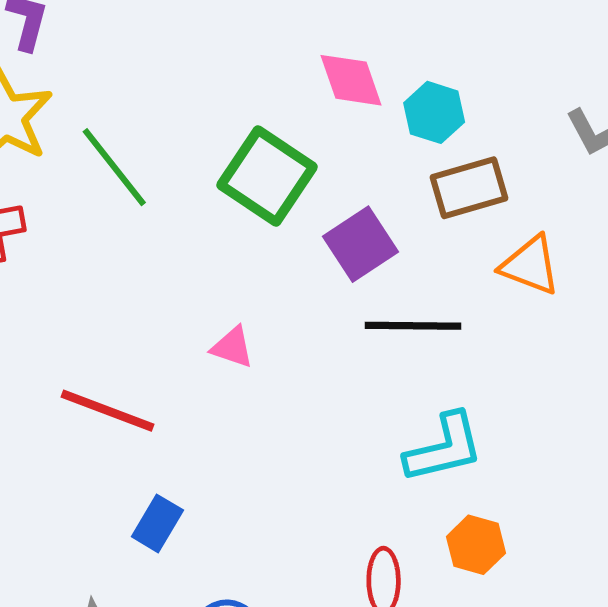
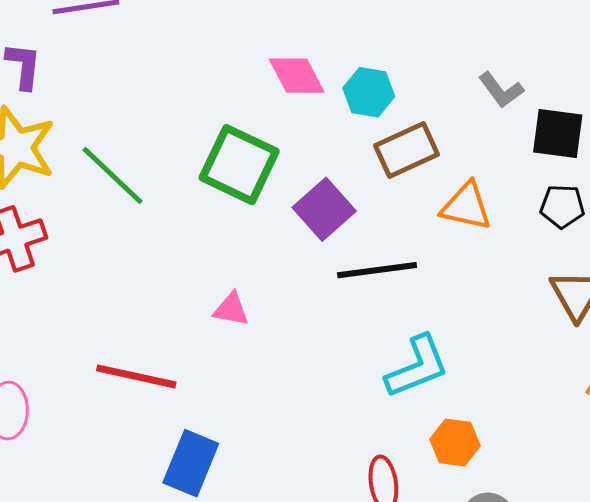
blue rectangle: (157, 523) -> (191, 463), size x1.4

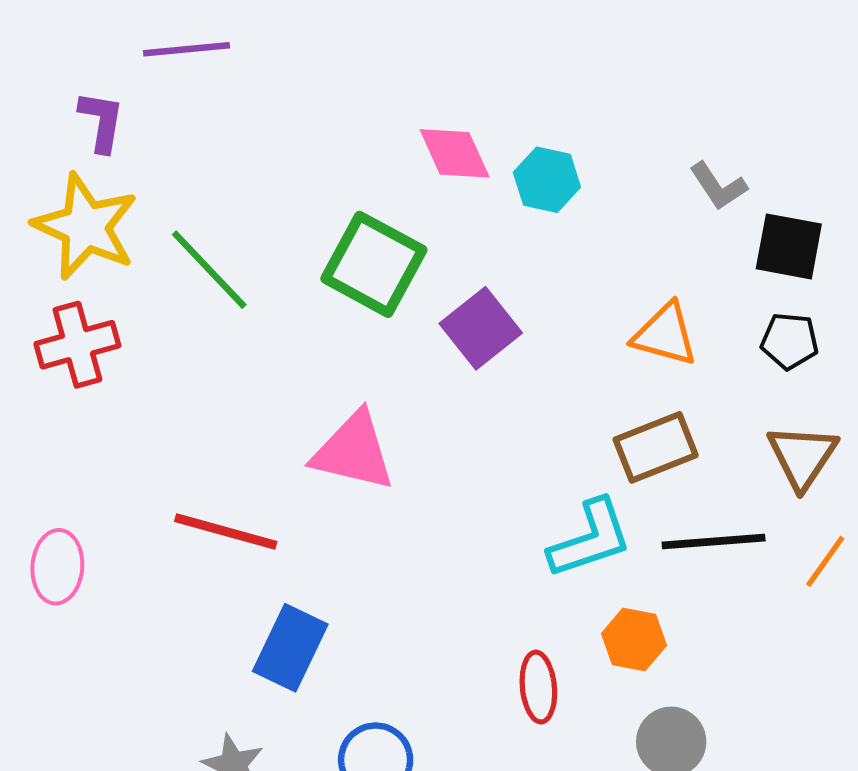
brown rectangle: (407, 150) -> (656, 447), moved
black line: (377, 270) -> (714, 542), moved
pink triangle: (231, 309) -> (353, 451), size x1.8

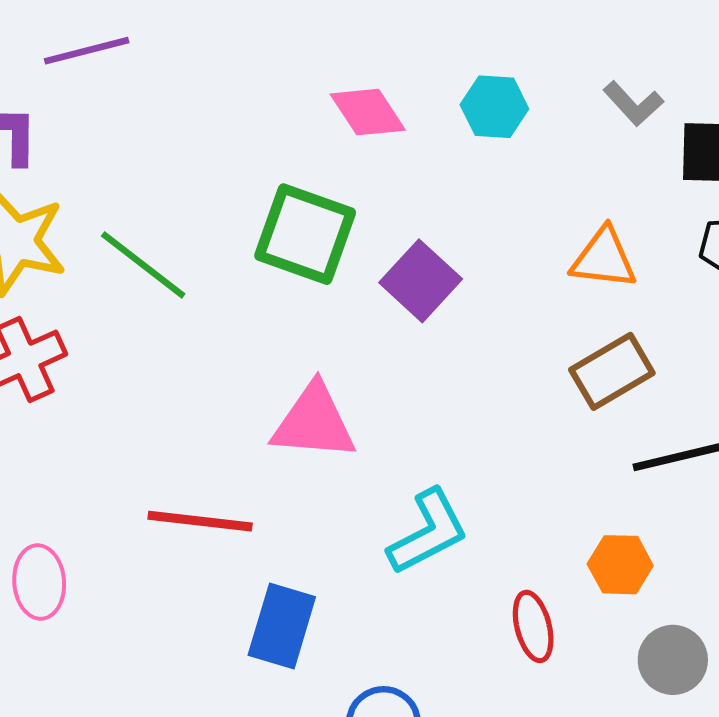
cyan hexagon: (547, 180) -> (494, 107), moved
cyan L-shape: (590, 539) -> (428, 532), moved

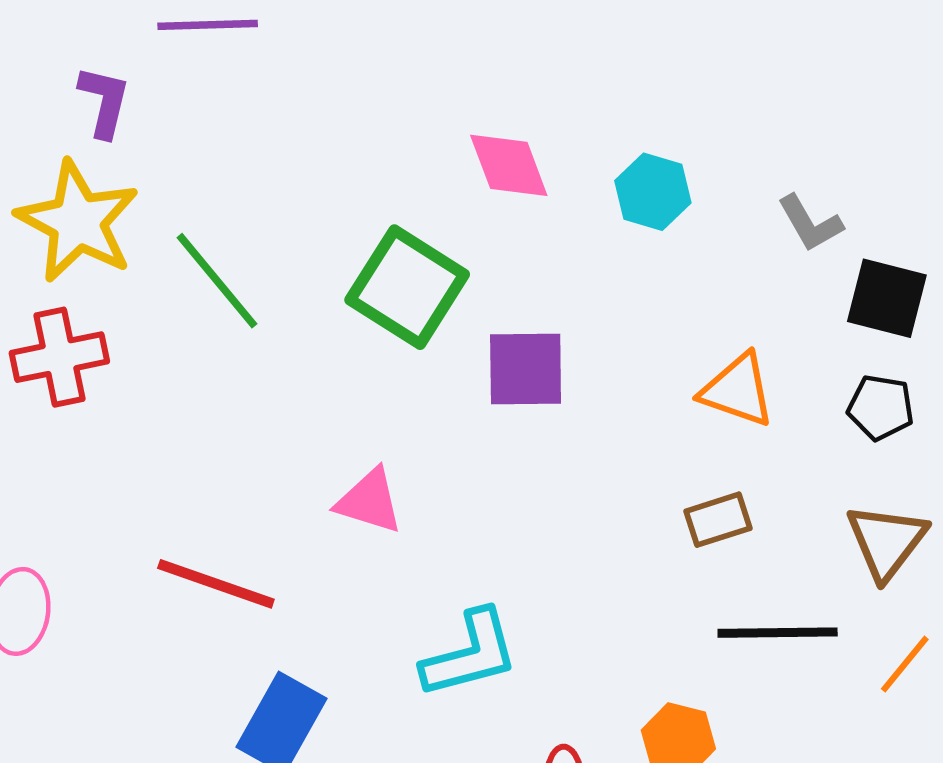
purple square: (421, 281) -> (526, 369), turned 34
brown rectangle: (612, 371) -> (718, 520), size x0.7
pink triangle: (314, 422) -> (369, 501), size x0.7

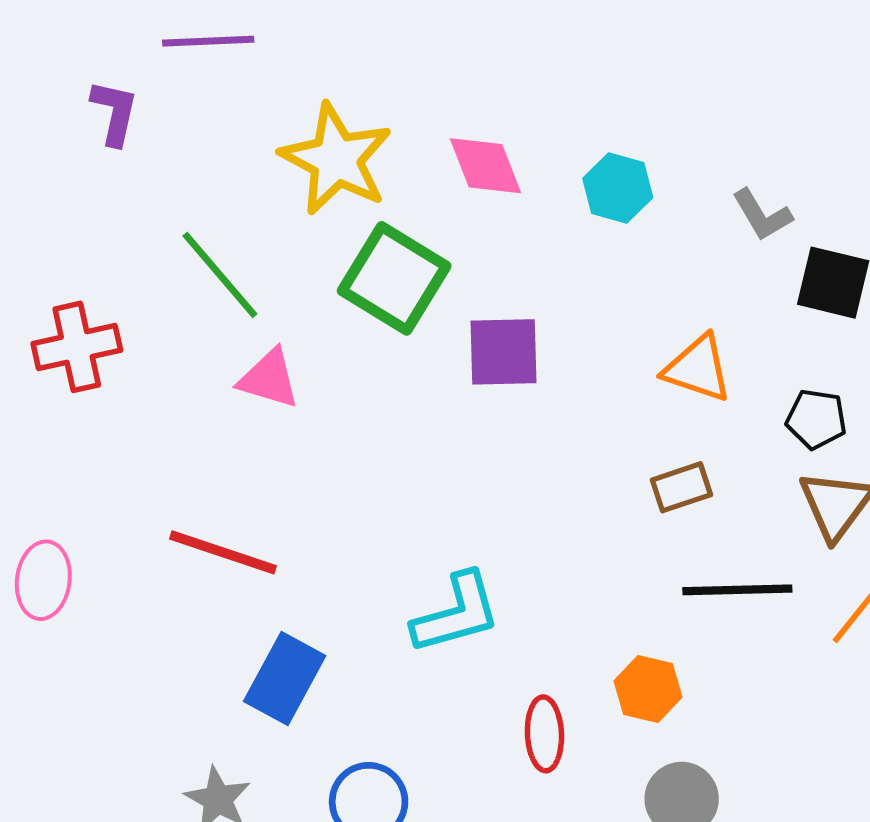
yellow star: (78, 222) -> (336, 159), moved
black pentagon: (881, 407) -> (816, 419), moved
pink triangle: (369, 501) -> (269, 379), moved

